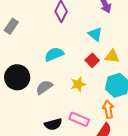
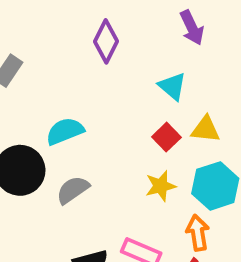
cyan semicircle: (54, 54) -> (65, 131), moved
yellow star: (78, 84) -> (161, 186), moved

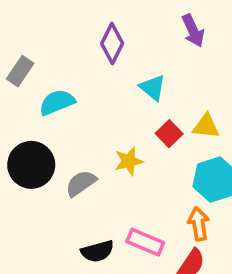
cyan triangle: (172, 86) -> (153, 88), moved
cyan semicircle: (65, 131) -> (57, 102), moved
yellow star: (161, 186) -> (129, 161), moved

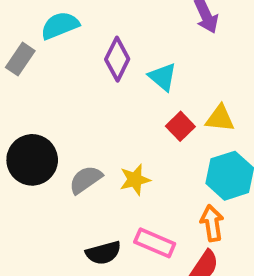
purple diamond: (112, 44) -> (117, 59), moved
cyan semicircle: (57, 102) -> (60, 25), moved
yellow star: (129, 161) -> (135, 180), moved

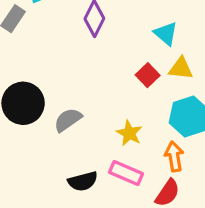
cyan triangle: (163, 77) -> (166, 34), moved
yellow star: (135, 180) -> (129, 133), moved, turned -30

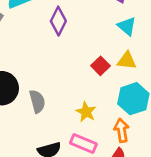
cyan triangle: (166, 34) -> (127, 26), moved
gray semicircle: (68, 120) -> (37, 101), turned 110

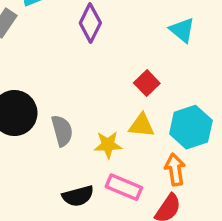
yellow triangle: (127, 61) -> (142, 125), moved
yellow star: (86, 112) -> (108, 145), moved, turned -30

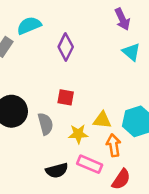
red square: (147, 83) -> (66, 97), moved, turned -36
orange arrow: (175, 170) -> (114, 145), moved

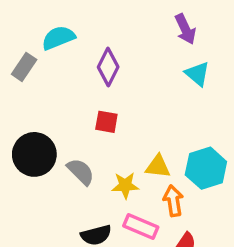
red square: (66, 97) -> (106, 122), moved
gray semicircle: (45, 124) -> (81, 172), turned -30

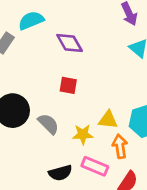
purple diamond: (108, 67) -> (70, 43), turned -56

